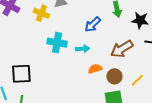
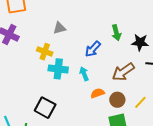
yellow cross: (41, 13) -> (45, 52), moved
cyan arrow: (83, 49) -> (84, 74), turned -104
black square: (21, 74) -> (45, 108), moved, turned 35

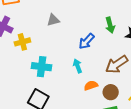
yellow cross: (45, 52) -> (22, 42), moved, turned -35
cyan cross: (58, 69) -> (42, 67), moved

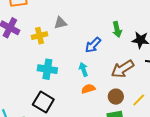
yellow cross: (22, 42) -> (39, 36), moved
orange semicircle: (91, 85) -> (88, 89), moved

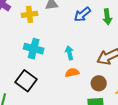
blue arrow: (93, 45) -> (82, 14), moved

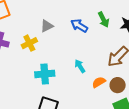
blue arrow: (82, 14) -> (79, 26), turned 90
orange semicircle: (72, 73) -> (99, 82), moved

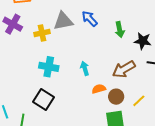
gray triangle: (47, 26) -> (63, 21), size x1.5
blue arrow: (79, 26) -> (90, 19), moved

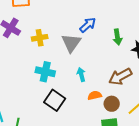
blue arrow: (90, 19) -> (88, 25), turned 90
gray triangle: (63, 21) -> (71, 43), moved, turned -45
black square: (43, 99) -> (55, 100), moved

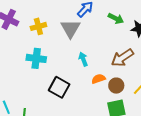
green arrow: (117, 37) -> (116, 18), turned -49
cyan cross: (45, 72) -> (36, 58), moved

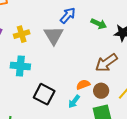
cyan arrow: (83, 59) -> (74, 101), moved, turned -120

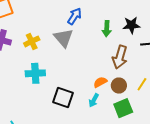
green arrow: (99, 24) -> (107, 29), moved, turned 77
brown arrow: (106, 63) -> (120, 57), turned -30

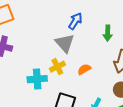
yellow cross: (32, 41) -> (57, 67), moved
orange semicircle: (100, 82) -> (84, 69), moved

